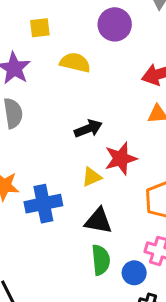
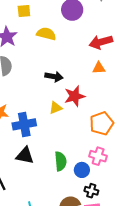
black arrow: (88, 129) -> (54, 77), turned 30
black triangle: (98, 221) -> (25, 156), moved

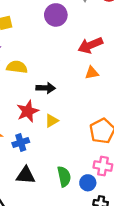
yellow semicircle: (46, 34) -> (17, 67), moved
red star: (75, 96) -> (28, 111), moved
blue cross: (24, 124) -> (21, 142), size x0.7

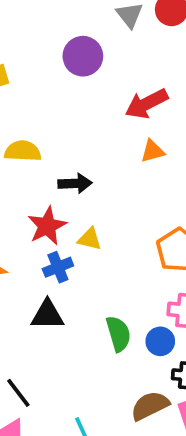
yellow triangle: (52, 121) -> (90, 239), turned 48
blue cross: (21, 142) -> (58, 267), moved
black triangle: (26, 175) -> (47, 315), moved

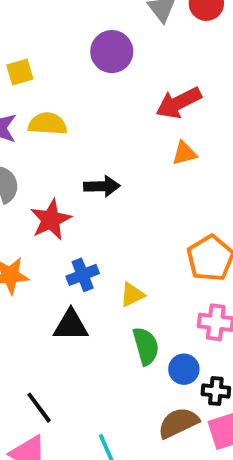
yellow semicircle: (23, 151) -> (48, 124), moved
red star: (47, 226) -> (51, 220), moved
yellow triangle: (90, 239) -> (132, 295), moved, turned -40
blue circle: (160, 341) -> (184, 369), moved

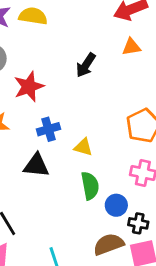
black arrow: (102, 186) -> (86, 65), moved, turned 120
yellow triangle: (132, 295) -> (83, 147), turned 36

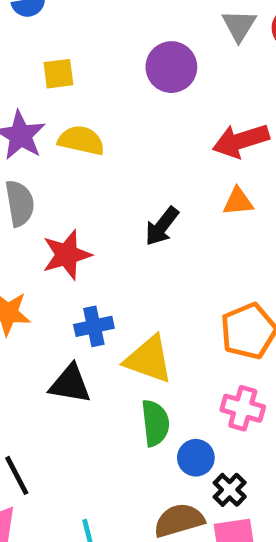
yellow triangle: (83, 147) -> (149, 359), size x1.6
black cross: (138, 223) -> (230, 490), turned 30

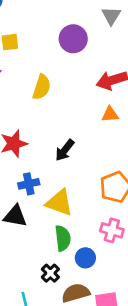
yellow semicircle: (81, 140) -> (42, 87), moved, turned 95
black arrow: (162, 226) -> (65, 150), moved
black cross: (230, 490) -> (50, 273), moved

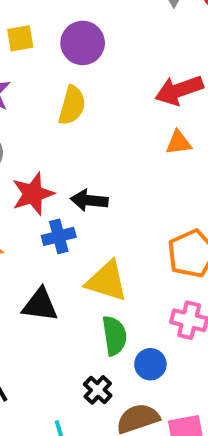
purple circle: (73, 39) -> (83, 43), moved
black arrow: (65, 150) -> (89, 200), moved, turned 60
blue cross: (29, 184) -> (59, 236), moved

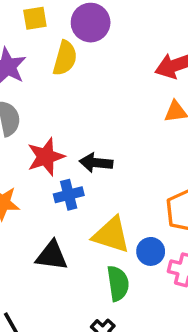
yellow semicircle: (72, 105) -> (65, 58), moved
blue circle: (150, 364) -> (151, 251), moved

